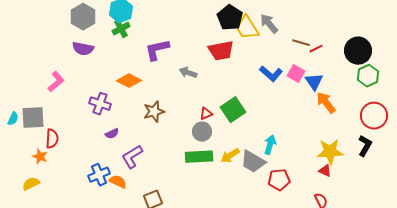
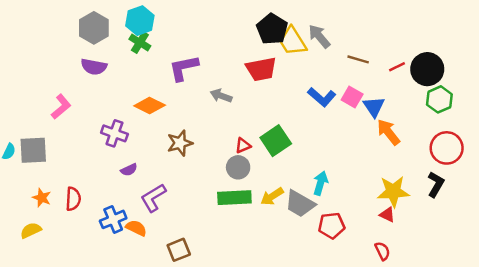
green cross: (121, 29) -> (140, 42), turned -30
red line: (316, 49) -> (397, 67), moved
red semicircle: (52, 139) -> (73, 199), moved

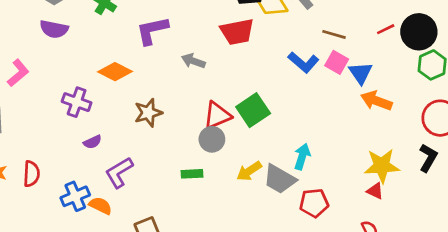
brown line: (358, 59) -> (334, 34), moved
orange arrow: (388, 132) -> (376, 101), turned -32
red triangle: (243, 146) -> (217, 115), size x1.6
green rectangle: (234, 198) -> (192, 174), moved, size x0.6

